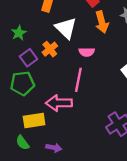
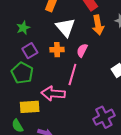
orange cross: (50, 49) -> (57, 50), moved, turned 32
pink semicircle: (87, 52) -> (82, 50), turned 112
green pentagon: (22, 83) -> (22, 73), turned 30

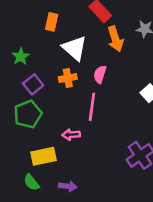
green pentagon: (22, 73) -> (28, 114), turned 30
pink arrow: (53, 93) -> (71, 135), size x0.6

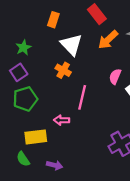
orange arrow: (115, 39) -> (108, 40), turned 60
pink semicircle: (100, 74) -> (115, 76), moved
orange cross: (68, 78) -> (63, 70), turned 35
purple square: (33, 84) -> (19, 72), moved

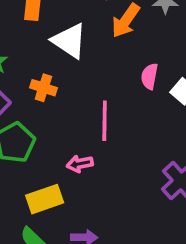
orange cross: (63, 70) -> (43, 88), moved

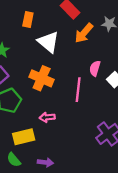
orange cross: (43, 88) -> (42, 78), moved, size x1.5
pink line: (105, 121) -> (78, 90), moved

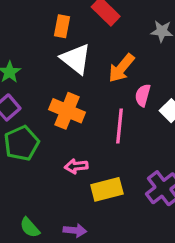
orange rectangle: (28, 20) -> (62, 26), moved
orange arrow: (84, 33) -> (121, 68), moved
yellow rectangle: (24, 137) -> (107, 189), moved

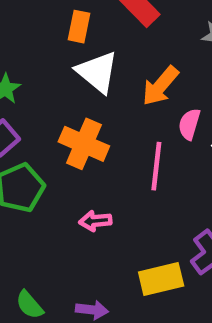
yellow rectangle: (107, 189) -> (161, 279), moved

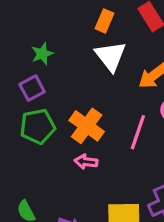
orange cross: (84, 144) -> (87, 126), moved

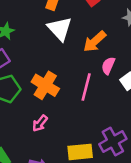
pink arrow: (86, 162) -> (40, 123), moved, turned -54

